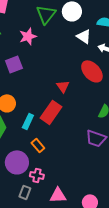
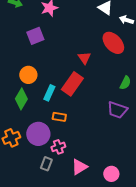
orange rectangle: (38, 145) -> (59, 117), turned -40
pink cross: (37, 175) -> (58, 147), turned -32
pink triangle: (58, 195) -> (79, 167), turned -30

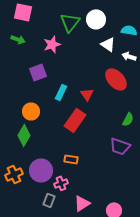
cyan rectangle: (49, 93) -> (61, 92), moved
orange rectangle: (59, 117) -> (71, 159), moved

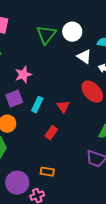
pink star: (52, 44) -> (23, 75), moved
purple square: (38, 72) -> (14, 99), moved
red rectangle: (75, 120) -> (51, 133), size x0.6

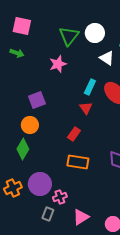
pink star: (23, 75) -> (58, 64), moved
cyan rectangle: (37, 105) -> (90, 87), moved
orange rectangle: (47, 172) -> (78, 162), moved, size x1.5

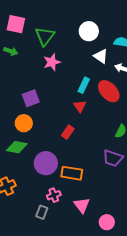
green triangle: (69, 36) -> (45, 36), moved
green diamond: (23, 149) -> (17, 147), turned 70
orange rectangle: (78, 162) -> (72, 173), moved
purple circle: (40, 184) -> (46, 163), moved
pink triangle: (81, 217) -> (82, 205), moved, turned -36

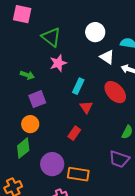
pink square: (16, 24) -> (22, 14), moved
green triangle: (45, 36) -> (51, 37), turned -30
green arrow: (11, 51) -> (27, 75), moved
cyan rectangle: (84, 85) -> (78, 86), moved
green diamond: (17, 147) -> (23, 148), turned -50

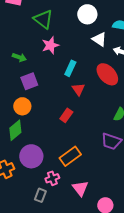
purple circle: (52, 164) -> (31, 156), moved
orange rectangle: (78, 174) -> (70, 156), turned -45

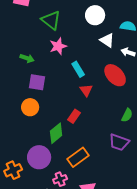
cyan rectangle: (70, 68) -> (78, 69), turned -56
purple square: (29, 81) -> (37, 82), turned 30
green diamond: (15, 130) -> (56, 133), moved

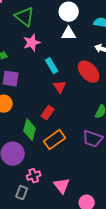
white triangle: (107, 40) -> (69, 34), moved, turned -35
green diamond: (56, 133) -> (30, 130), turned -35
orange rectangle: (78, 157) -> (55, 140), moved

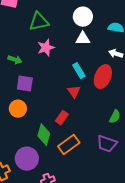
green triangle: (25, 17) -> (39, 22), turned -50
cyan rectangle: (52, 66) -> (79, 71), moved
red ellipse: (89, 72) -> (103, 77), turned 65

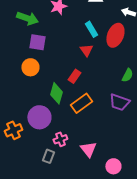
green arrow: (15, 60) -> (27, 18), size x1.5

